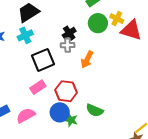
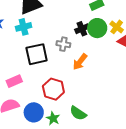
black cross: (69, 33) -> (82, 29), moved
pink rectangle: (38, 87) -> (14, 81), moved
blue circle: (60, 112) -> (34, 112), moved

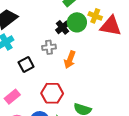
black square: (37, 54) -> (26, 64), size x0.7

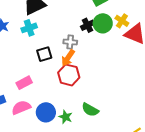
orange arrow: (70, 60) -> (68, 58), moved
red hexagon: (52, 93) -> (69, 75), moved

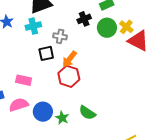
black cross: (88, 25) -> (84, 19), moved
gray cross: (70, 42) -> (60, 36), moved
pink rectangle: (24, 83) -> (24, 80), turned 35

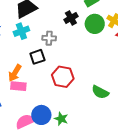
orange arrow: (70, 59) -> (15, 73), moved
pink semicircle: (19, 105) -> (25, 121), moved
green semicircle: (87, 113) -> (100, 92), moved

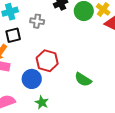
black square: (37, 57) -> (13, 35), moved
blue circle: (41, 115) -> (32, 79), moved

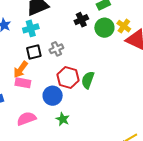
gray cross: (37, 21) -> (56, 49), moved, turned -32
green semicircle: (83, 79) -> (88, 80), moved, turned 78

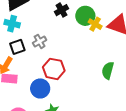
yellow cross: (124, 26) -> (95, 24), moved
cyan cross: (31, 28) -> (12, 24), turned 35
green semicircle: (88, 80) -> (108, 70), moved

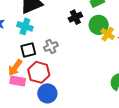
red hexagon: (54, 69) -> (39, 72), moved

